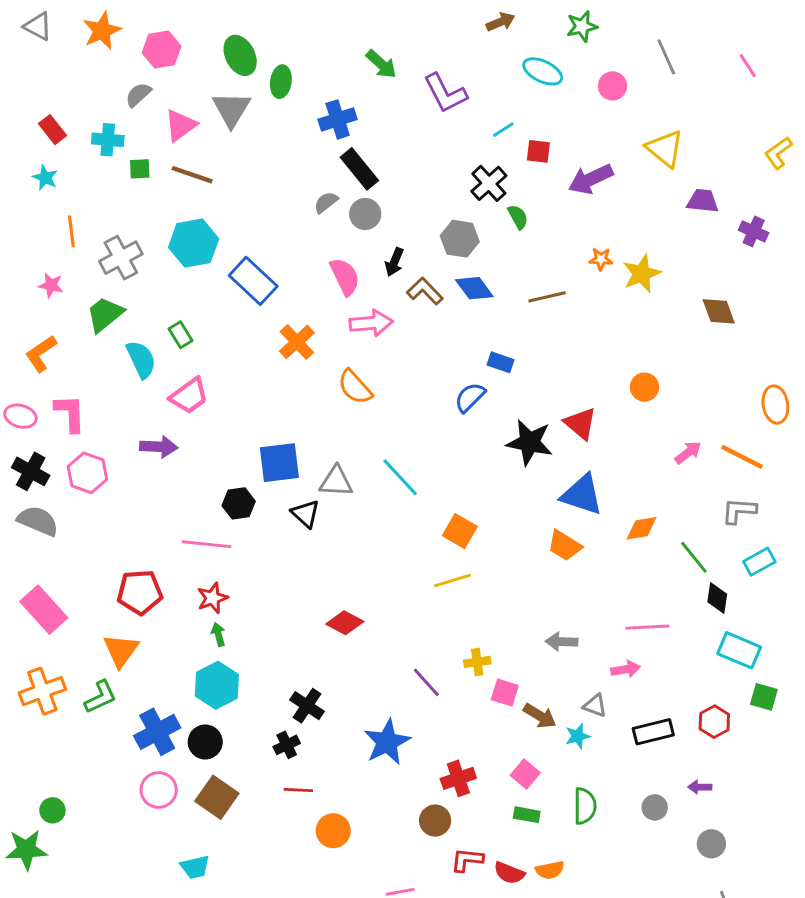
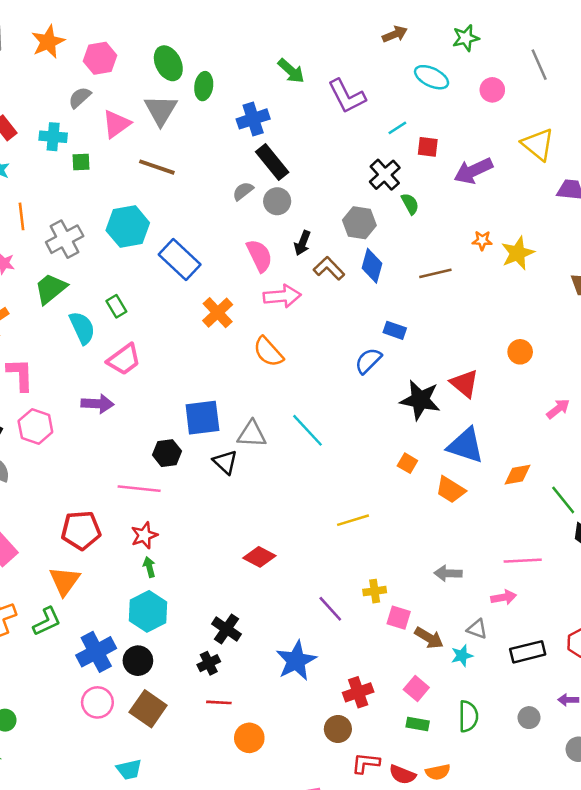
brown line: (192, 175) -> (157, 167), moved
blue diamond: (474, 288) -> (372, 266), turned 52
orange square: (460, 531) -> (407, 463), moved, size x0.7

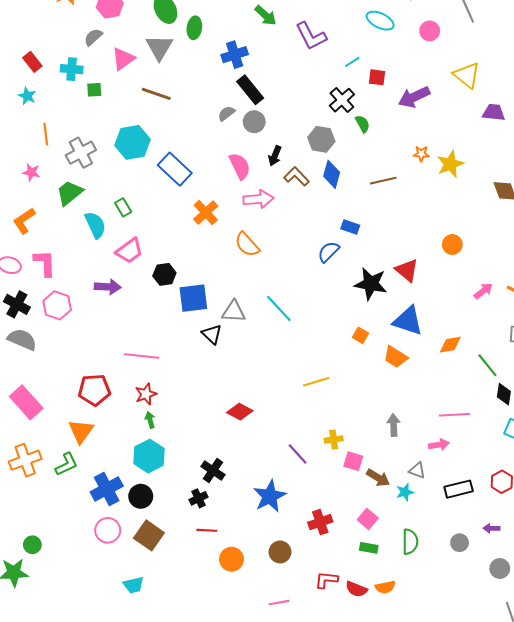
black hexagon: (167, 453) -> (164, 274), moved
gray arrow: (448, 573) -> (394, 425), turned 85
brown circle: (338, 729) -> (280, 552), moved

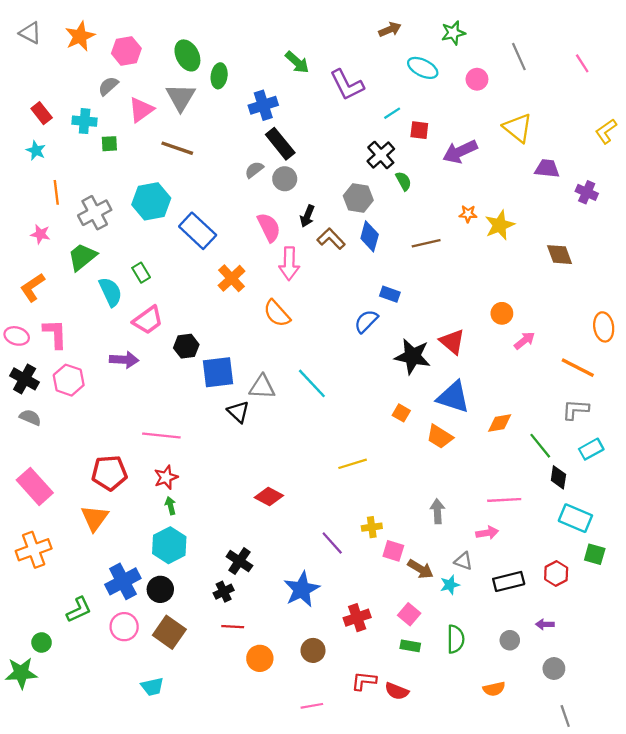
pink arrow: (258, 199) -> (289, 264), turned 96
pink arrow: (483, 291) -> (525, 340), moved
gray semicircle: (22, 339) -> (30, 417), size x0.7
green L-shape: (66, 464) -> (79, 610), moved
orange semicircle: (385, 587) -> (494, 689), moved

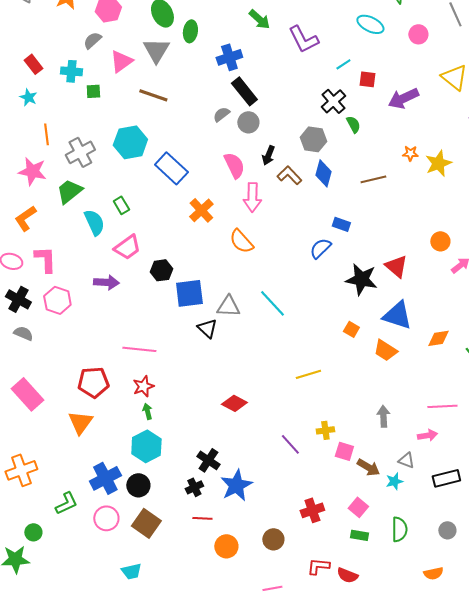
pink star: (40, 234) -> (32, 171), size x1.6
orange cross: (34, 550) -> (21, 470), moved
blue star: (302, 589) -> (236, 485), moved

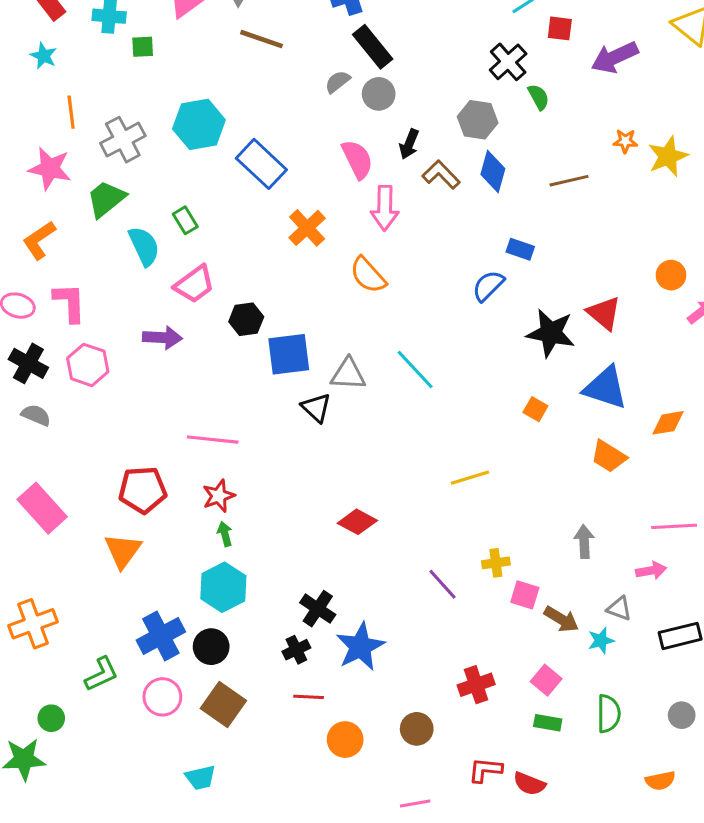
brown line: (153, 95) -> (261, 39), moved
orange trapezoid: (385, 350) -> (609, 456), moved

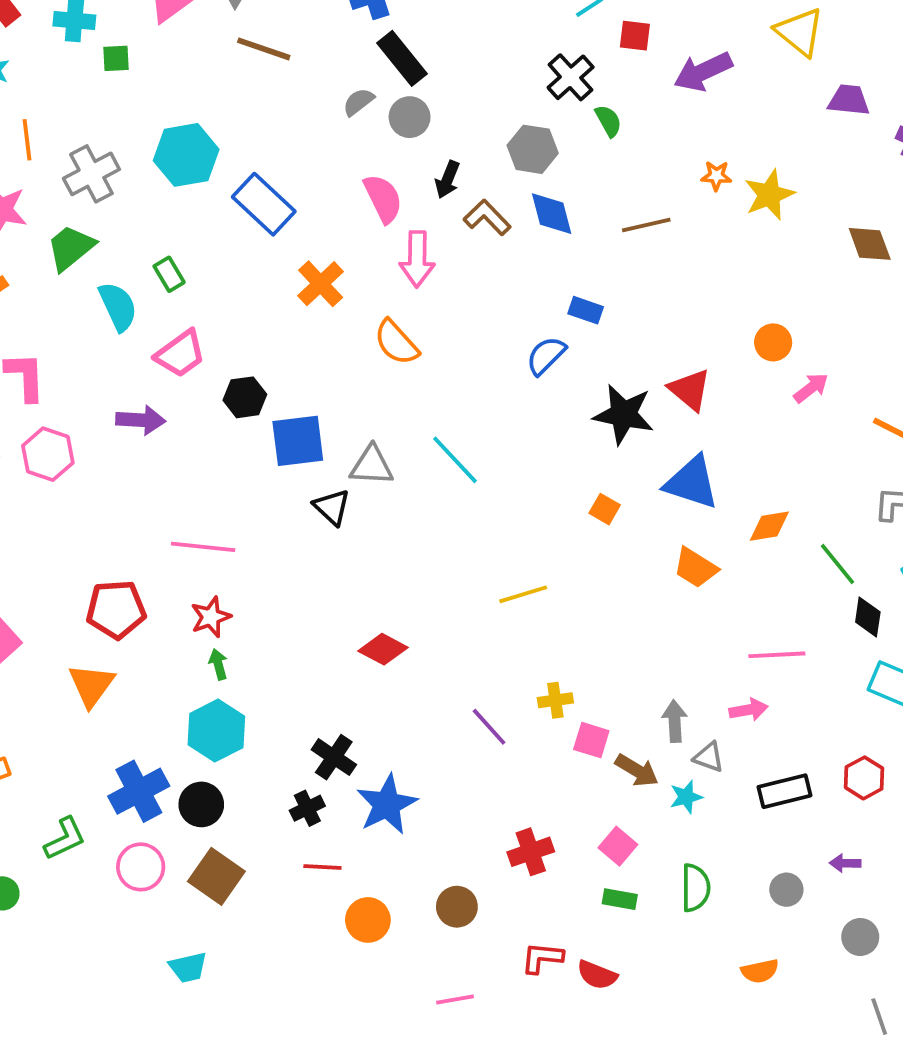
blue diamond: (493, 172) -> (552, 214), turned -30
gray arrow: (584, 542) -> (675, 721), moved

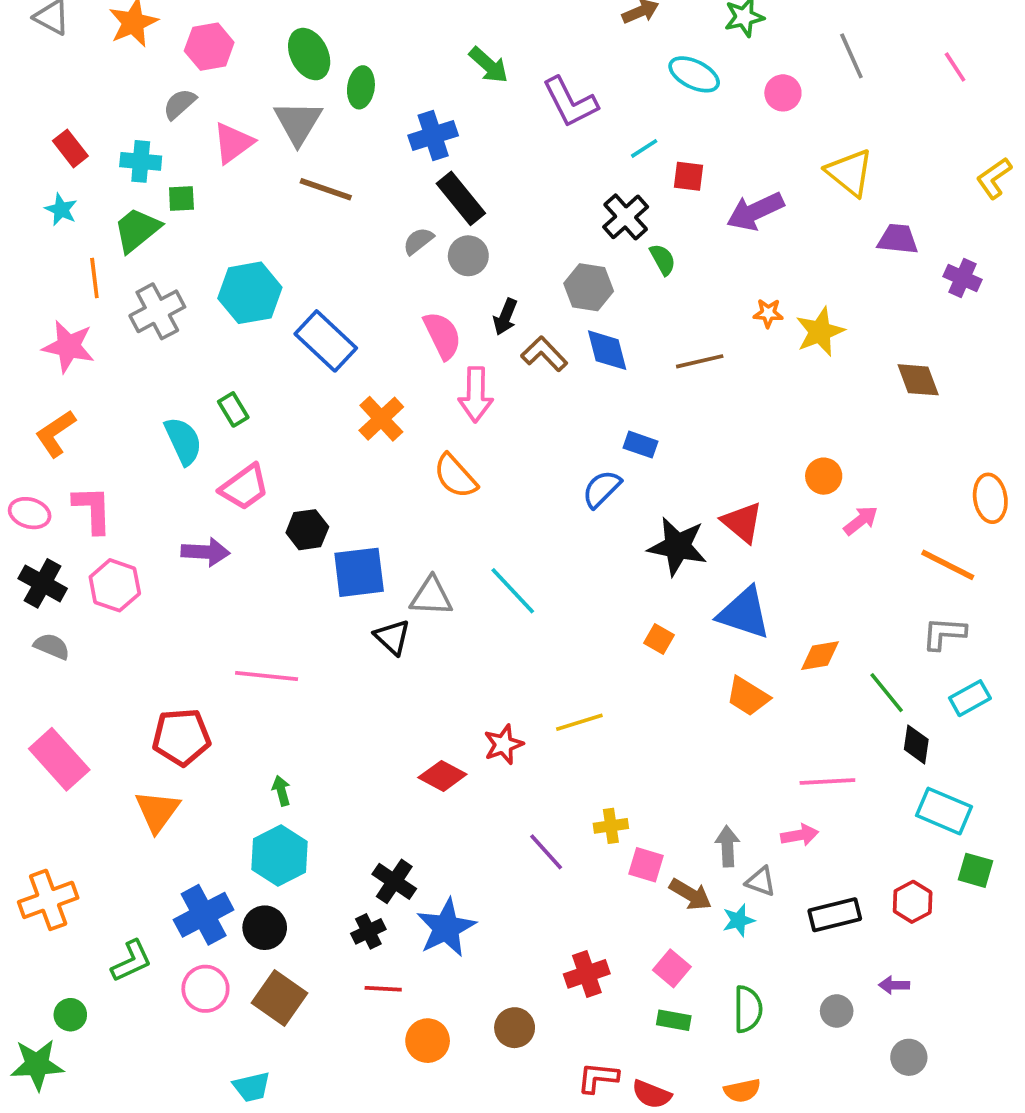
green trapezoid: (71, 248) -> (137, 230), moved
red star: (211, 617) -> (503, 744), moved
orange semicircle: (760, 971) -> (742, 1091), moved

